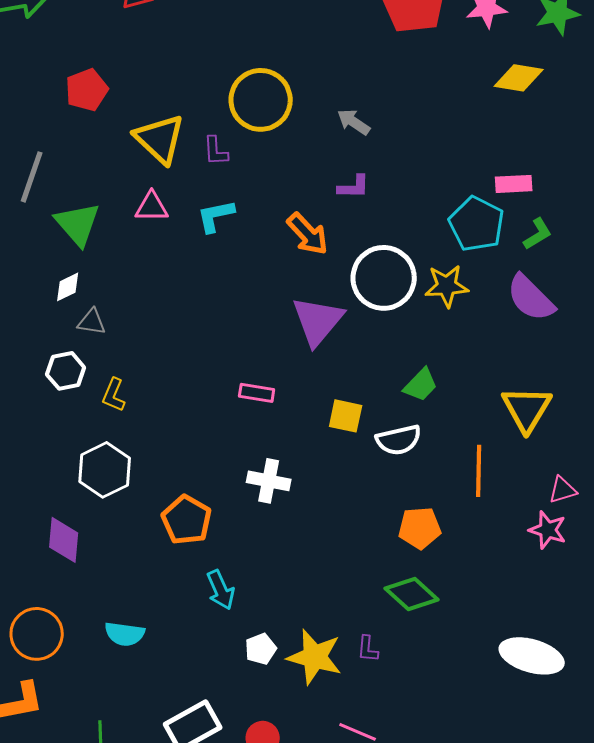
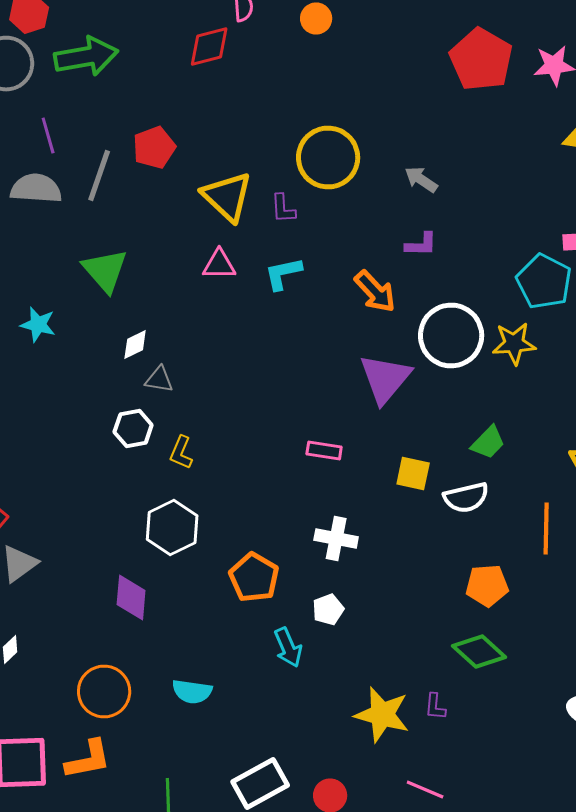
gray line: (32, 177) -> (99, 176), moved
green triangle: (78, 224) -> (105, 270), moved
white pentagon: (261, 649) -> (328, 610), moved

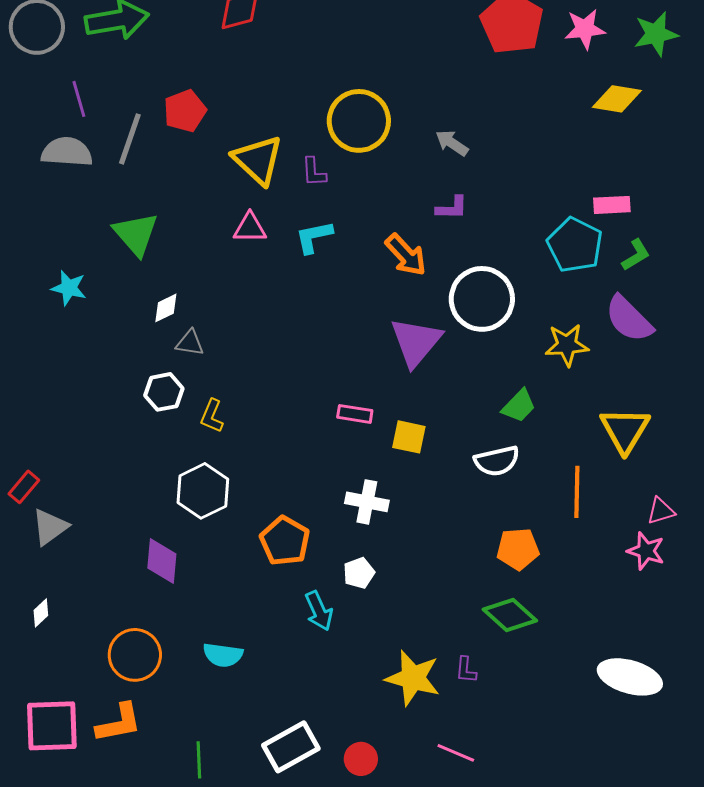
yellow star: (514, 344) -> (567, 345), moved
yellow square: (413, 474) -> (409, 437), moved

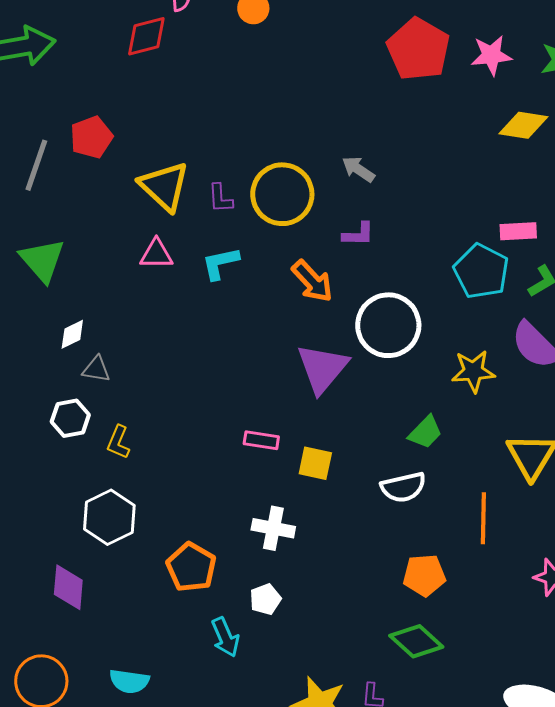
yellow circle: (359, 121) -> (282, 194), moved

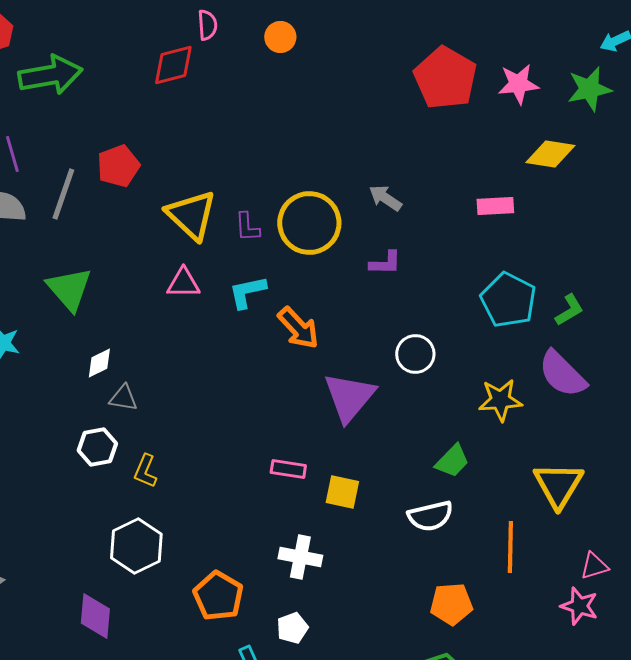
pink rectangle: (518, 231) -> (495, 206), moved
orange arrow: (312, 281) -> (298, 328), moved
white circle: (388, 325) -> (415, 354), size x0.6

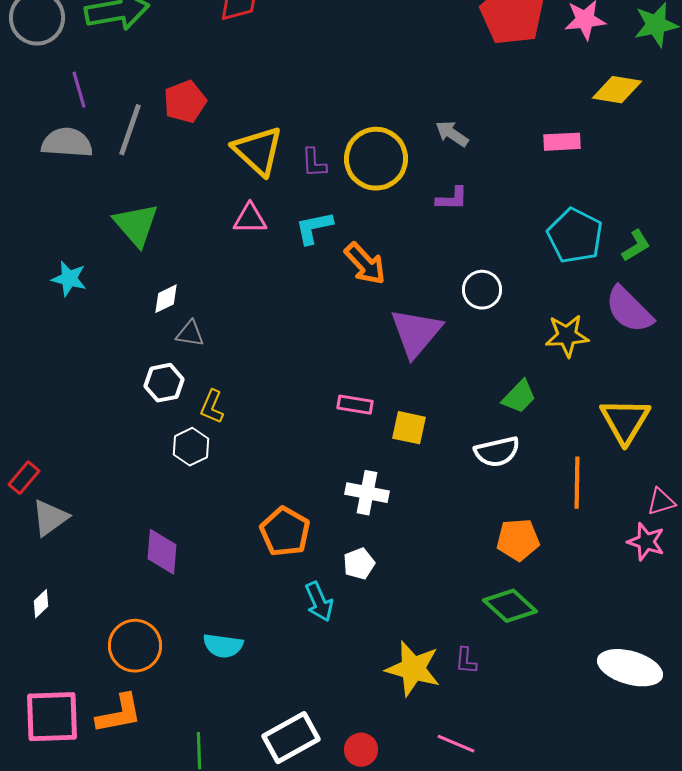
white hexagon: (136, 546) -> (191, 447), moved, size x0.7

